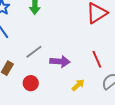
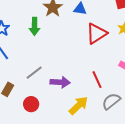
yellow arrow: (78, 85) -> (78, 106), size x1.5

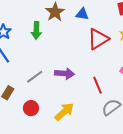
purple arrow: (60, 82) -> (65, 74), moved
yellow arrow: (78, 106) -> (64, 112), moved

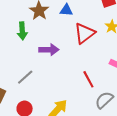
purple arrow: (65, 74) -> (49, 50), moved

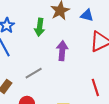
purple arrow: (49, 50) -> (62, 51), turned -96

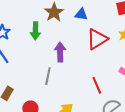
gray line: (34, 73) -> (48, 76), moved, turned -42

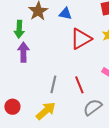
purple arrow: (60, 52) -> (23, 52), moved
gray line: (48, 76) -> (53, 84), moved

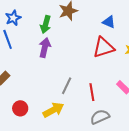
blue triangle: (65, 14) -> (109, 22), moved
red circle: (12, 107) -> (20, 108), moved

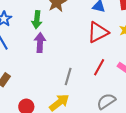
red line: (92, 92) -> (99, 67), moved, turned 48

